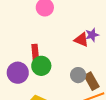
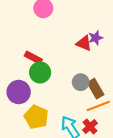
red rectangle: (35, 52) -> (33, 58), turned -56
purple circle: (18, 73) -> (19, 92), moved

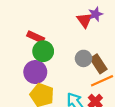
red triangle: (84, 43) -> (84, 20), turned 35
purple circle: (19, 92) -> (35, 72), moved

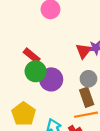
gray circle: (84, 58) -> (88, 79), moved
purple circle: (35, 72) -> (51, 79), moved

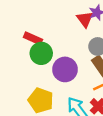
purple circle: (51, 79) -> (65, 69), moved

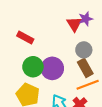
green circle: (41, 53) -> (33, 67), moved

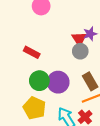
gray circle: (84, 50) -> (80, 51), moved

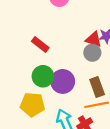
red triangle: (79, 39) -> (94, 39), turned -49
yellow pentagon: (35, 108) -> (32, 105), turned -30

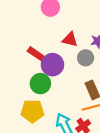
red triangle: (94, 39) -> (70, 39), moved
purple circle: (63, 81) -> (52, 65), moved

